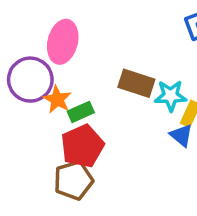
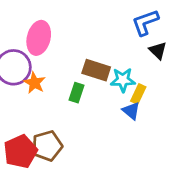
green rectangle: (81, 112) -> (77, 93), moved, turned -48
red pentagon: (82, 146) -> (20, 151), moved

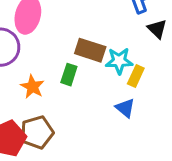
orange star: (34, 83) -> (32, 87), moved
blue triangle: (131, 111) -> (125, 108), moved

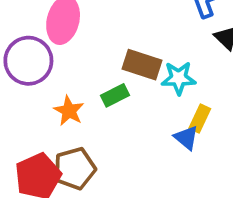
green rectangle: (69, 75) -> (115, 95), turned 45
yellow rectangle: (136, 76) -> (200, 118), moved

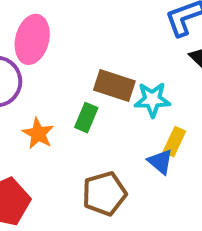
green rectangle: (115, 95) -> (86, 118), turned -40
brown pentagon: (75, 169) -> (104, 194), moved

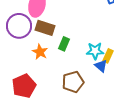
brown rectangle: (114, 85) -> (45, 28), moved
cyan star: (152, 100) -> (95, 51), moved

